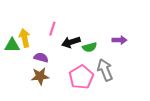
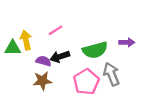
pink line: (52, 29) -> (55, 30), turned 40
black arrow: (71, 42) -> (60, 57), moved
green semicircle: (90, 47) -> (95, 50), size x1.6

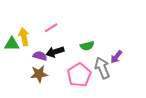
purple arrow: (127, 42) -> (116, 57), moved, turned 128
green semicircle: (95, 50) -> (87, 46), size x0.6

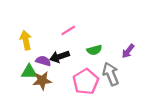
pink line: (51, 28) -> (68, 30), moved
green triangle: (12, 44) -> (29, 72), moved
purple arrow: (116, 57) -> (128, 51), moved

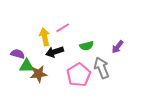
yellow arrow: (26, 40) -> (45, 37), moved
purple semicircle: (43, 61) -> (18, 54), moved

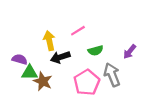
pink line: (63, 28) -> (78, 31), moved
brown star: (39, 74) -> (43, 81), turned 30

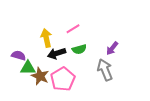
green semicircle: (96, 51) -> (79, 49), moved
purple arrow: (130, 52) -> (112, 48), moved
pink pentagon: (87, 82) -> (63, 79), moved

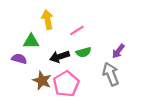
yellow arrow: (46, 38) -> (48, 20), moved
green triangle: (28, 68) -> (31, 41), moved

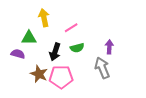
purple arrow: (118, 51) -> (109, 47), turned 144
black arrow: (60, 57) -> (55, 52), turned -54
pink pentagon: (66, 84) -> (61, 77), turned 30

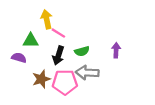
pink line: (71, 28) -> (58, 33), moved, turned 64
gray arrow: (102, 68) -> (87, 73), moved, turned -65
brown star: (39, 74) -> (41, 79), turned 30

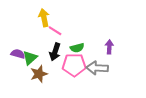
green triangle: (31, 41) -> (30, 58), moved, turned -42
gray arrow: (87, 73) -> (97, 68), moved
pink pentagon: (65, 82) -> (74, 65), moved

